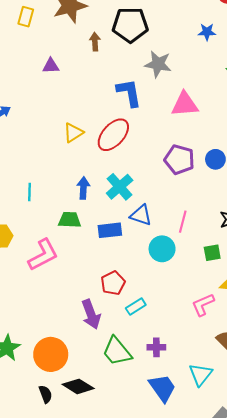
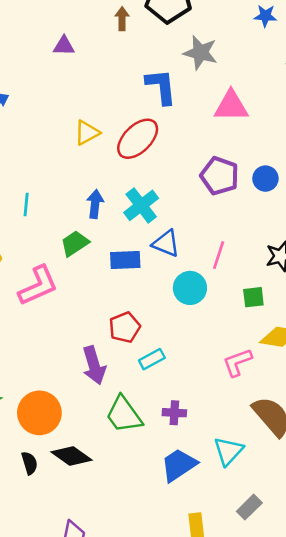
green trapezoid: (70, 220) -> (75, 243), turned -40
blue trapezoid: (162, 388) -> (179, 465), turned -92

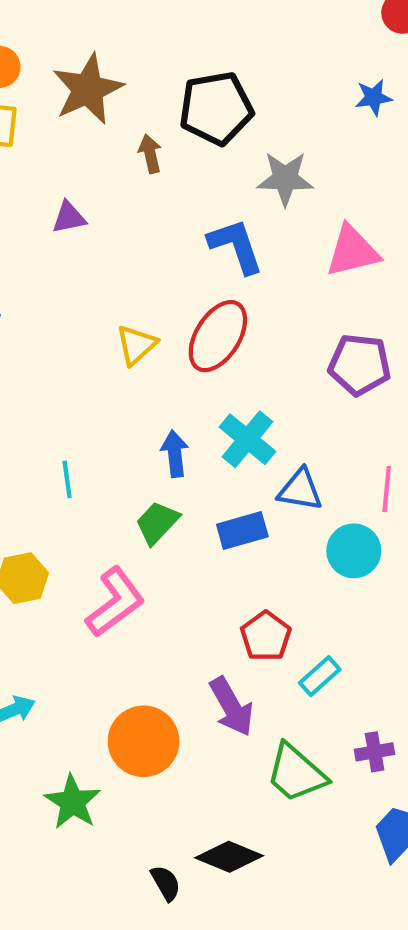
orange circle: (39, 413) -> (144, 741), moved

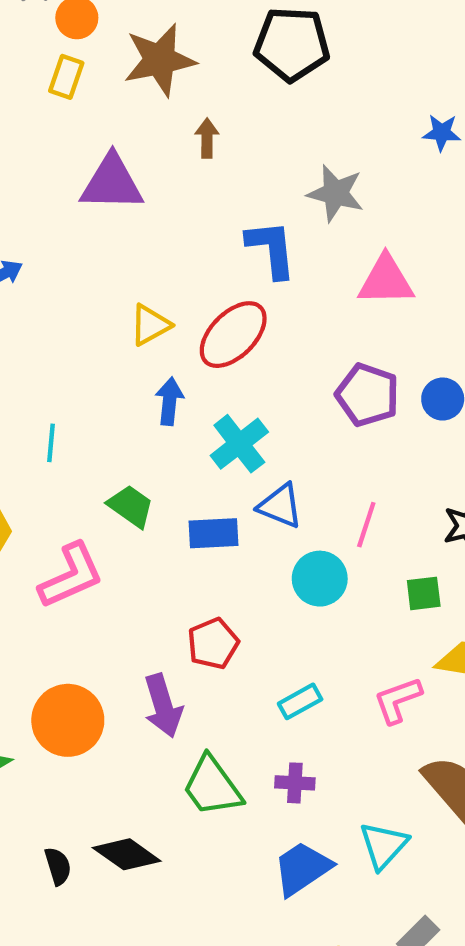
black pentagon: (216, 108) -> (292, 44), moved
purple triangle: (69, 217) -> (112, 183), size x1.8
blue arrow: (175, 454) -> (170, 401), moved
green trapezoid: (157, 523) -> (131, 506), turned 69
cyan rectangle: (320, 676) -> (300, 701), moved

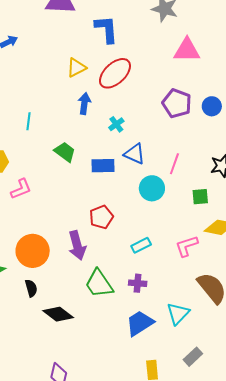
blue L-shape: (271, 249) -> (106, 29), moved
cyan cross: (239, 444) -> (116, 124), size x0.6
pink L-shape: (71, 576) -> (21, 189), moved, size x0.7
black semicircle: (58, 866) -> (31, 288), moved

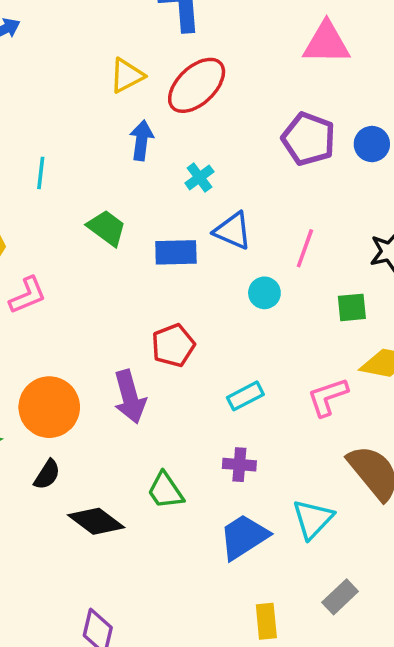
cyan circle: (152, 188) -> (264, 293), size x0.7
green trapezoid: (99, 284) -> (165, 491), moved, size x0.7
black semicircle: (31, 288) -> (47, 475), turned 48

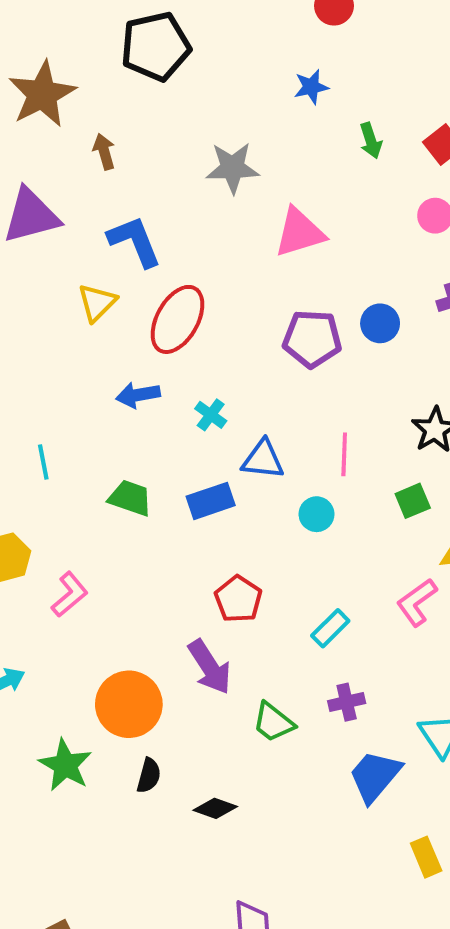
yellow triangle: (127, 75) -> (97, 303), moved
blue arrow: (142, 140) -> (138, 395), turned -90
green trapezoid: (165, 491) -> (273, 722), moved
black diamond: (96, 521) -> (215, 808), size x0.7

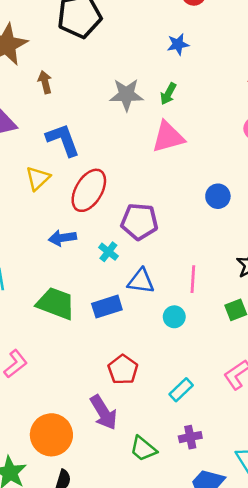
green arrow: (371, 141) -> (168, 94), moved, turned 45
purple pentagon: (312, 339) -> (139, 222), moved
green trapezoid: (130, 498) -> (56, 303), size x1.4

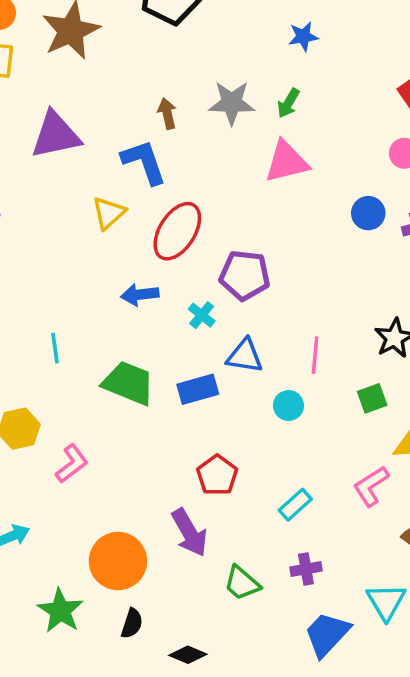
brown arrow: (45, 82) -> (167, 113), moved
blue circle: (218, 196) -> (368, 213), moved

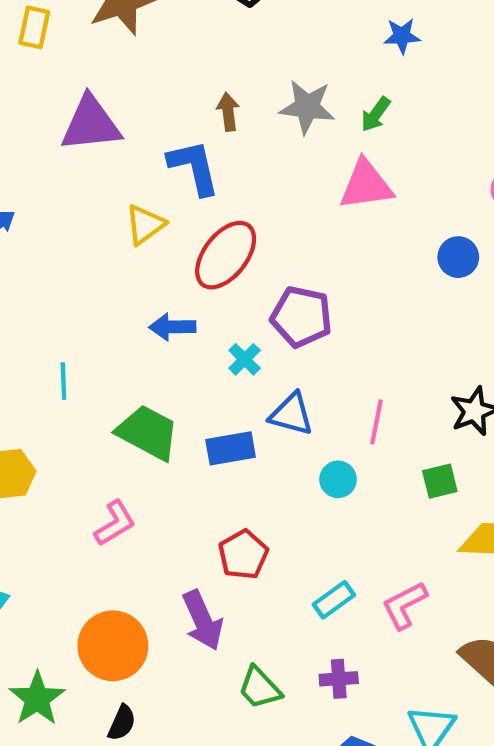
pink L-shape: (72, 464) -> (115, 523), moved
pink L-shape: (371, 486) -> (404, 605), moved

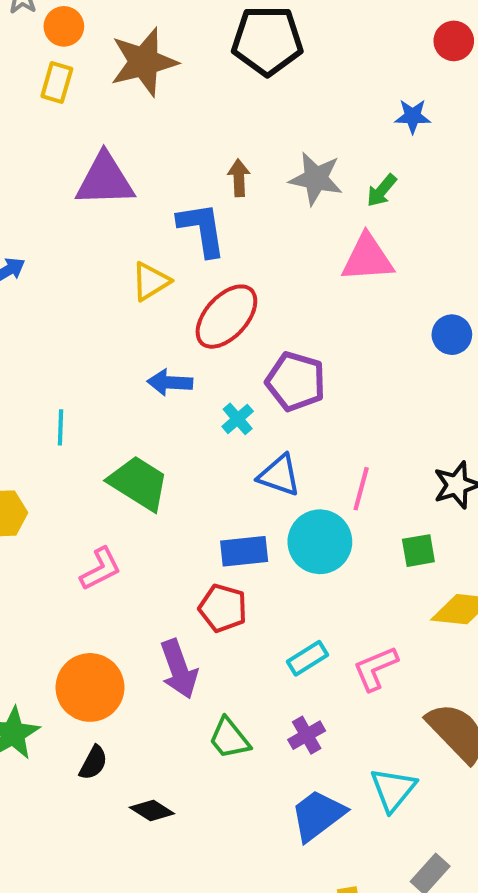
blue rectangle: (231, 448) -> (244, 551), moved
cyan circle: (338, 479) -> (320, 542), size x1.8
red pentagon: (243, 555) -> (223, 608), turned -30
purple cross: (339, 679) -> (307, 735), turned -30

